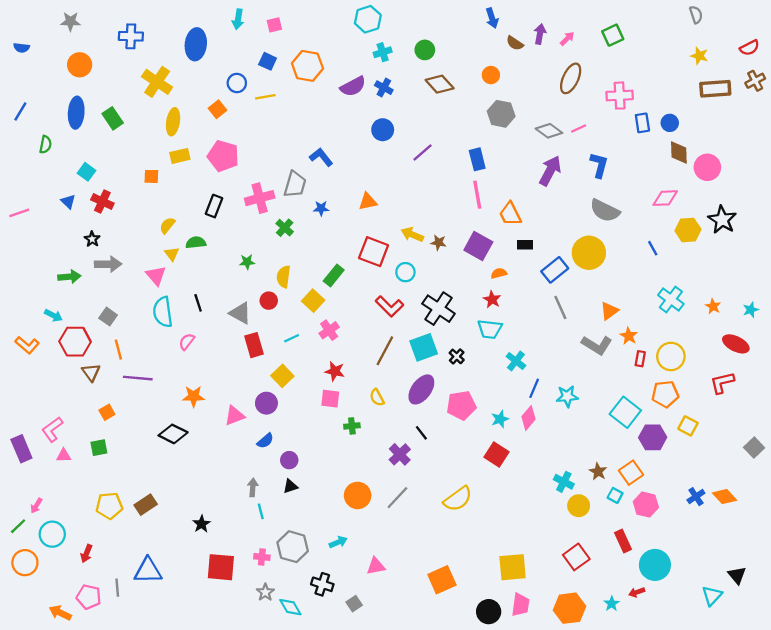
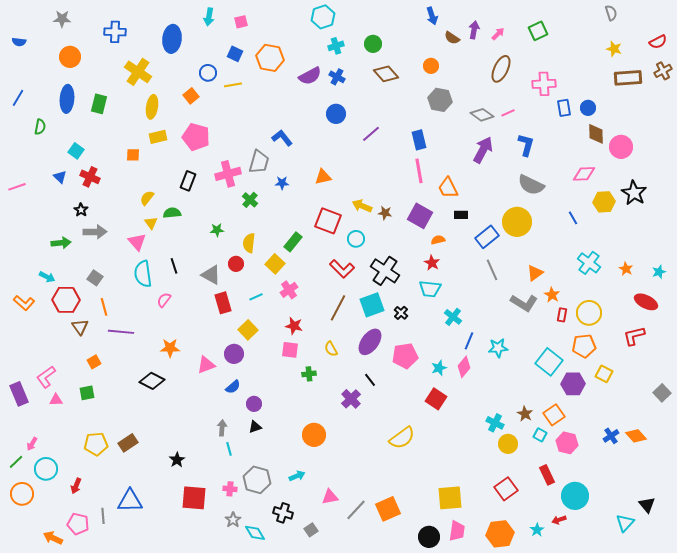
green rectangle: (113, 118) -> (99, 104), turned 48
gray line: (397, 498) -> (356, 510), moved

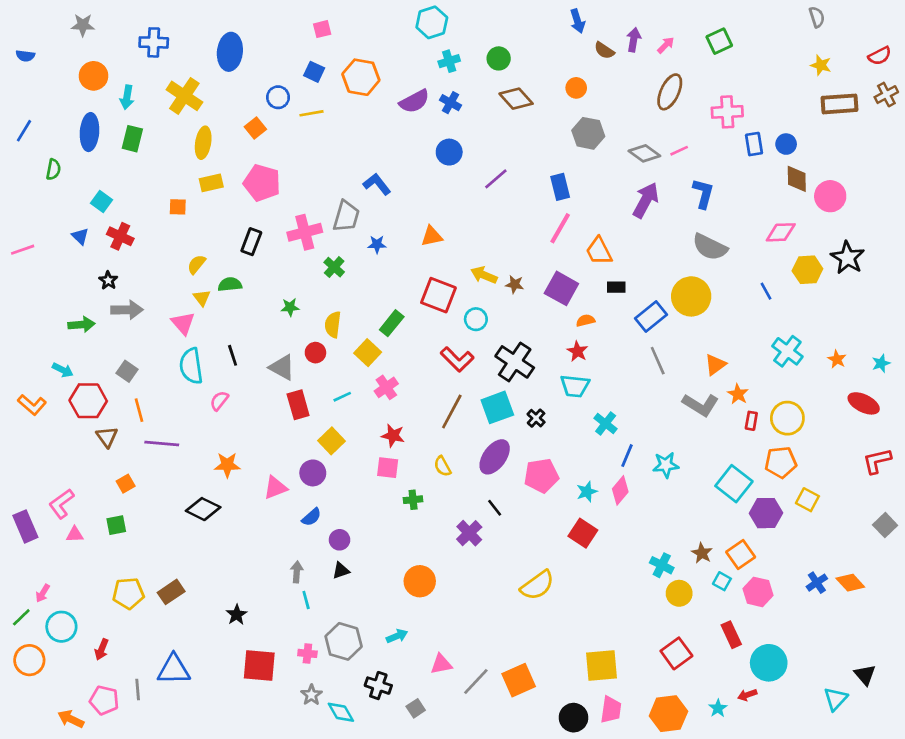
cyan arrow: (209, 17) -> (127, 97), moved
pink line: (419, 171) -> (560, 228), turned 40
red L-shape: (634, 336) -> (877, 461), moved

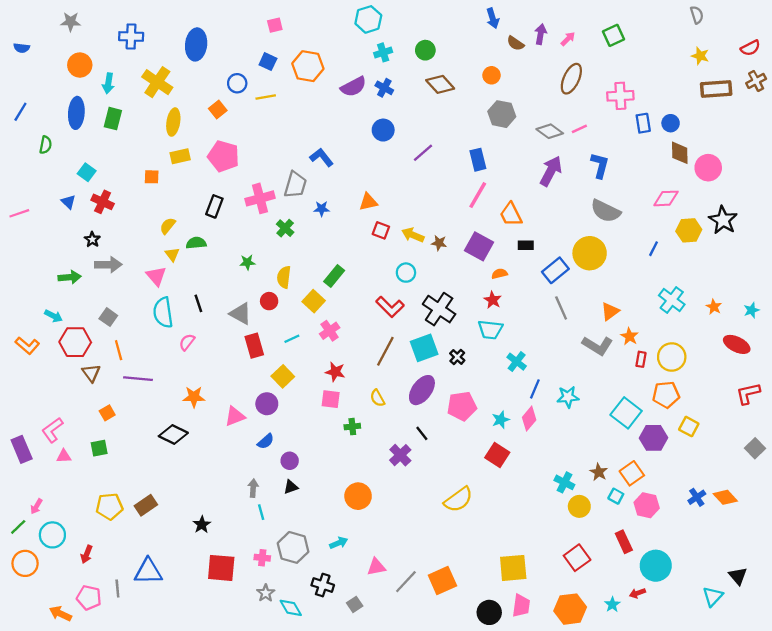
blue line: (766, 291) -> (653, 249), turned 56
red square: (438, 295) -> (381, 230), moved, size x0.6

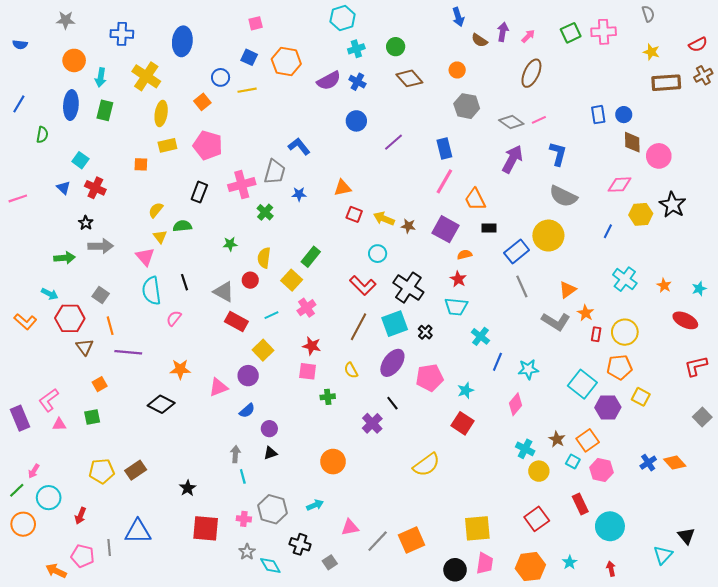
pink cross: (620, 96) -> (604, 32), moved
red rectangle: (254, 346) -> (236, 321), turned -45
pink diamond: (529, 419) -> (516, 404), moved
red arrow: (637, 593) -> (611, 569), moved, turned 96

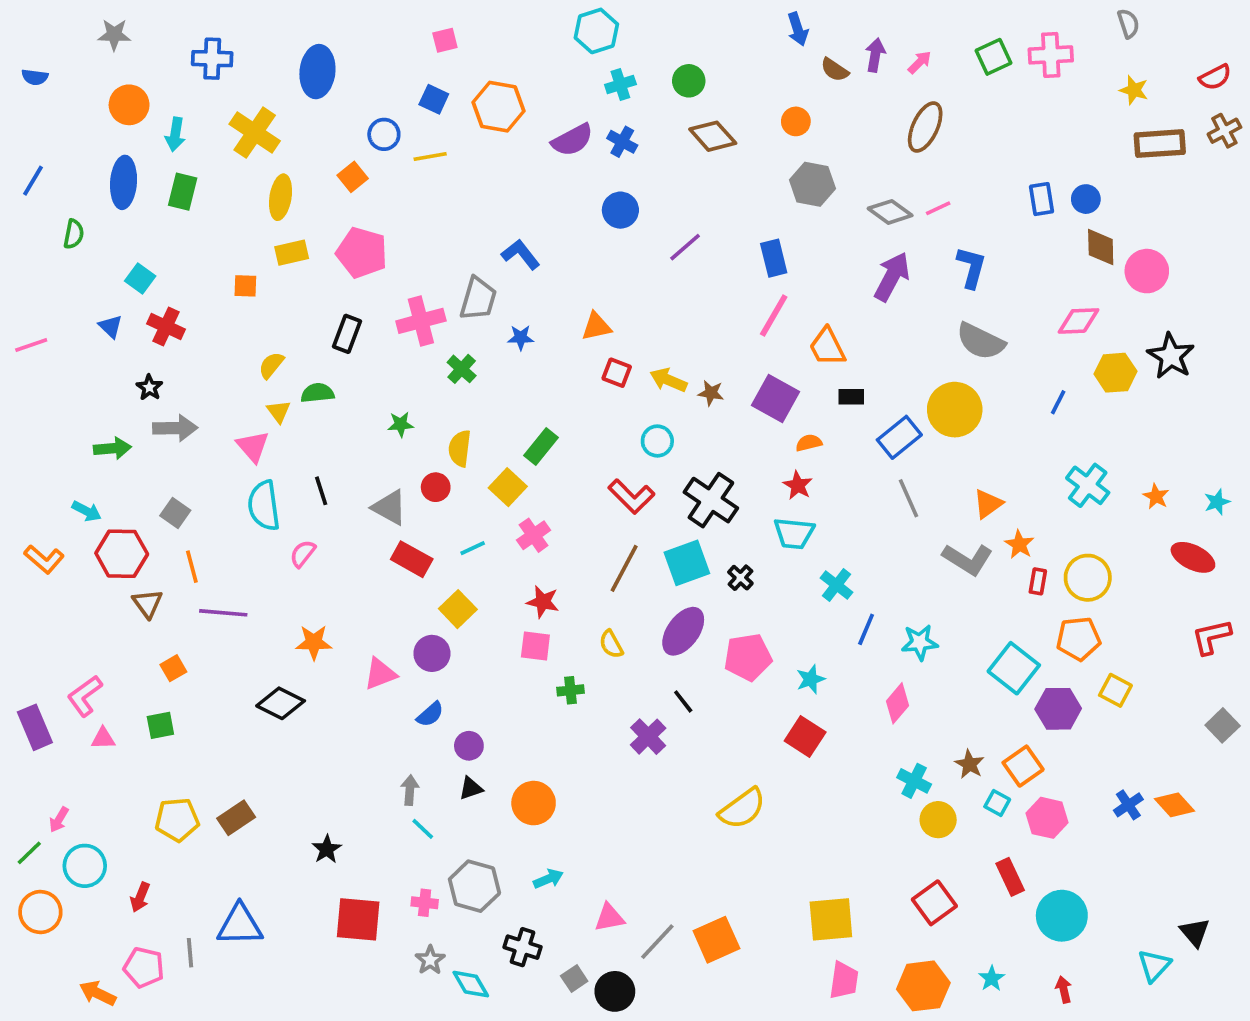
orange circle: (333, 462) -> (534, 803), moved
cyan line: (243, 476) -> (423, 829), turned -32
black circle: (455, 570) -> (615, 991), moved

